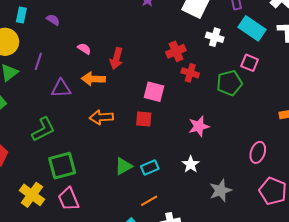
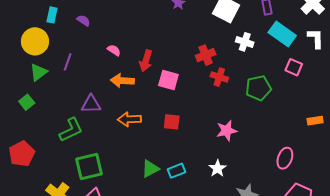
pink square: (250, 63) -> (294, 67), moved
purple triangle: (61, 88) -> (91, 104), moved
pink square: (154, 92) -> (168, 80), moved

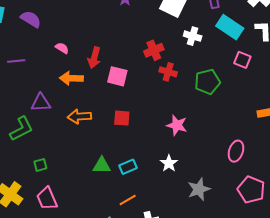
purple semicircle: (83, 21) -> (31, 19), size x1.5
purple line: (68, 62) -> (16, 61), turned 66
pink star: (227, 131) -> (177, 125), turned 30
green square: (89, 167) -> (40, 165), size x0.5
green triangle: (150, 169) -> (102, 165), turned 30

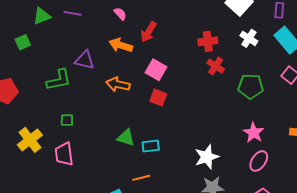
pink square: (117, 76) -> (156, 70), moved
pink star: (177, 125) -> (254, 133), moved
white star: (169, 163) -> (207, 157), moved, size x1.4

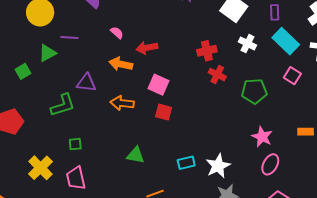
green triangle: (42, 16) -> (47, 53), moved
red arrow: (149, 32) -> (147, 48), turned 55
cyan rectangle: (151, 146) -> (186, 163), moved

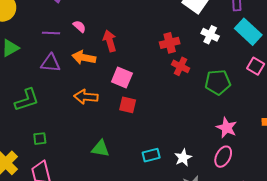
purple line: (69, 37) -> (51, 33), moved
red arrow: (147, 48) -> (110, 41), turned 85
purple triangle: (86, 83) -> (51, 63), moved
pink ellipse: (270, 164) -> (223, 157), moved
white star: (218, 166) -> (183, 158), size x0.7

